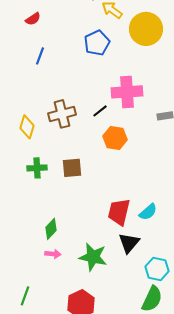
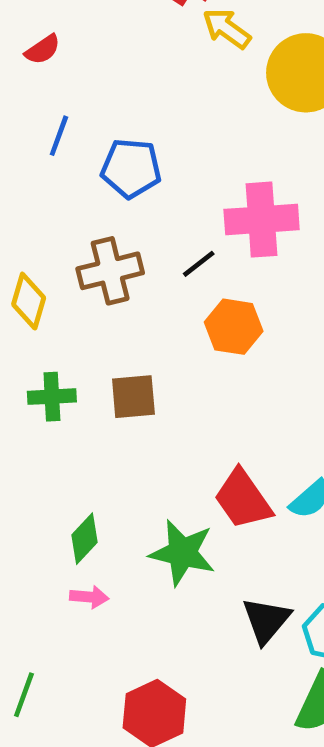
blue pentagon: (97, 43) -> (131, 168), moved, turned 30
red trapezoid: (119, 212) -> (243, 499), turned -48
black triangle: (129, 243) -> (266, 620), moved
green star: (93, 257) -> (182, 553), moved

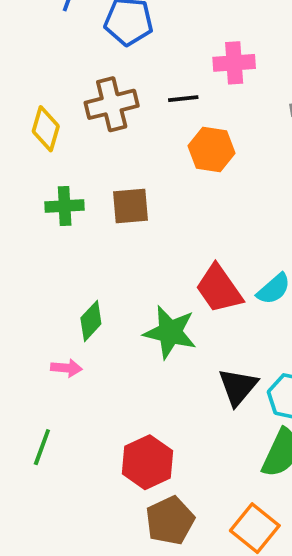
pink cross: (262, 220) -> (234, 63), size x0.7
black line: (199, 264) -> (183, 99), turned 32
pink arrow: (89, 597) -> (66, 368), moved

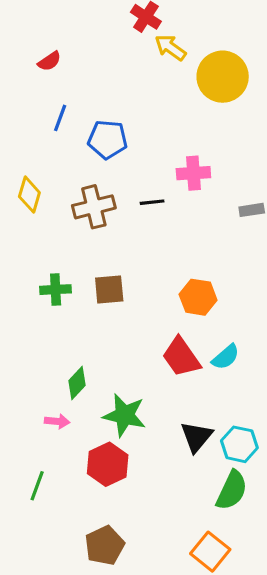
yellow diamond: (46, 129) -> (29, 195), moved
orange hexagon: (211, 149) -> (198, 297), moved
green star: (170, 332) -> (124, 415), moved
red hexagon: (147, 462) -> (108, 464), moved
brown pentagon: (170, 521) -> (105, 545), moved

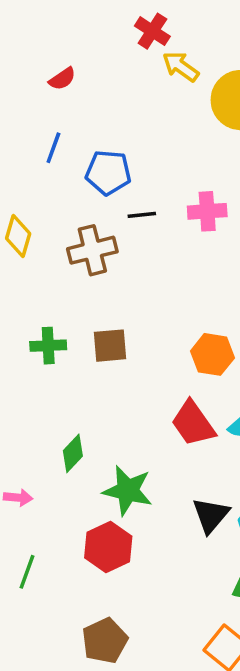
red semicircle: (49, 61) -> (62, 79), moved
black line: (152, 202) -> (142, 215), moved
pink arrow: (57, 421) -> (18, 498), moved

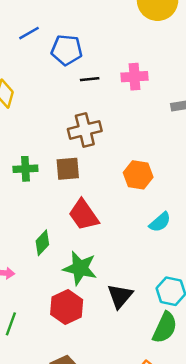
blue line: (53, 148) -> (29, 33), turned 40
brown cross: (92, 250) -> (85, 130), moved
red trapezoid: (193, 423) -> (84, 215), moved
black triangle: (211, 515) -> (120, 296), moved

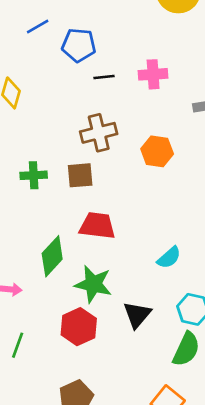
orange hexagon: (138, 175) -> (157, 151), moved
red trapezoid: (84, 215) -> (97, 226), turned 132
cyan semicircle: (160, 222) -> (169, 258), moved
green diamond: (42, 243) -> (52, 256), size x1.4

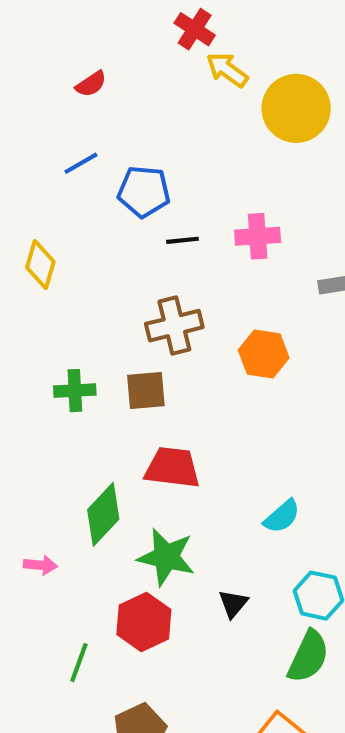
black triangle: (137, 315) -> (233, 604), size x0.7
green line: (18, 345) -> (79, 663), moved

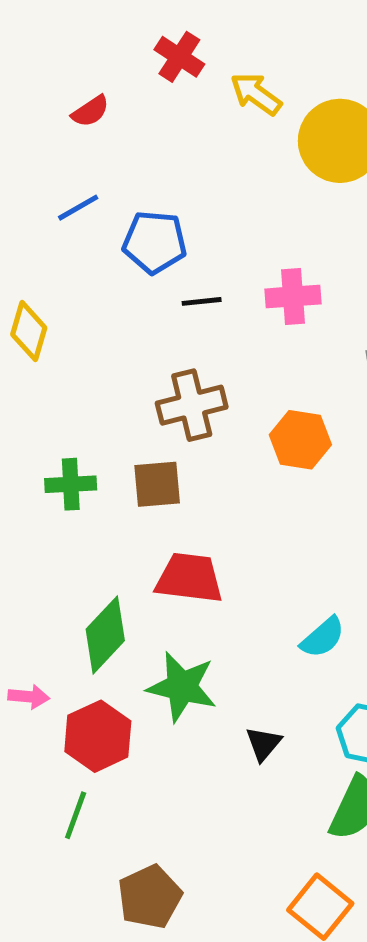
red cross: (195, 29) -> (179, 57), moved
red hexagon: (144, 622) -> (98, 736), moved

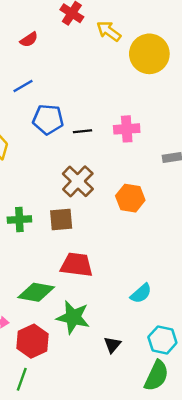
blue pentagon: (155, 242) -> (48, 119), moved
brown cross: (192, 405) -> (78, 181), turned -32
green diamond: (105, 635) -> (36, 292), turned 57

